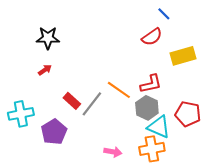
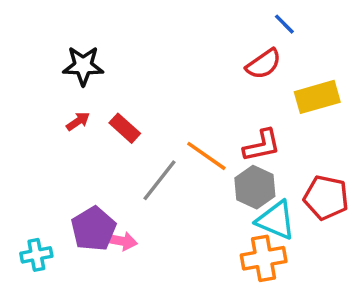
red rectangle: (72, 101) -> (125, 128), moved
cyan cross: (21, 114) -> (36, 255), moved, size x0.7
pink arrow: (113, 152) -> (121, 241), moved

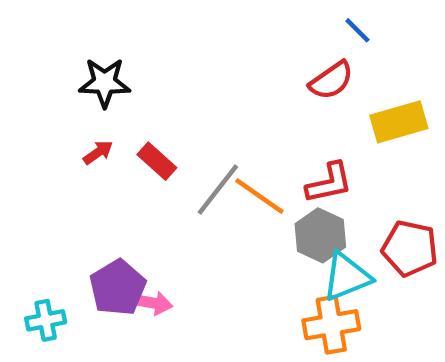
gray line: (159, 180) -> (218, 189), moved
cyan triangle: (276, 220) -> (347, 277), turned -45

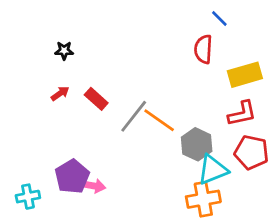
red semicircle: (331, 80) -> (203, 49), turned 128
black star: (105, 83) -> (64, 51), size x0.6
red L-shape: (329, 183) -> (242, 114), moved

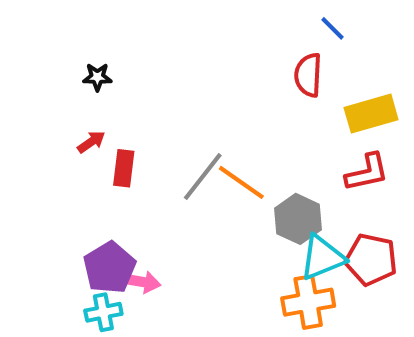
red rectangle: (96, 99) -> (124, 168), moved, turned 55
red pentagon: (252, 152) -> (371, 260), moved
cyan cross: (28, 197) -> (103, 312), moved

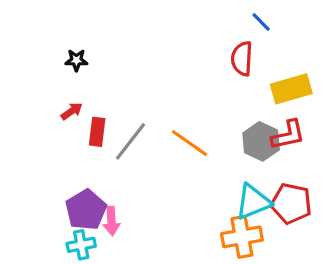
gray line: (203, 176) -> (131, 141), moved
gray hexagon: (298, 219) -> (261, 141), moved
pink arrow: (142, 282) -> (111, 221), turned 76

